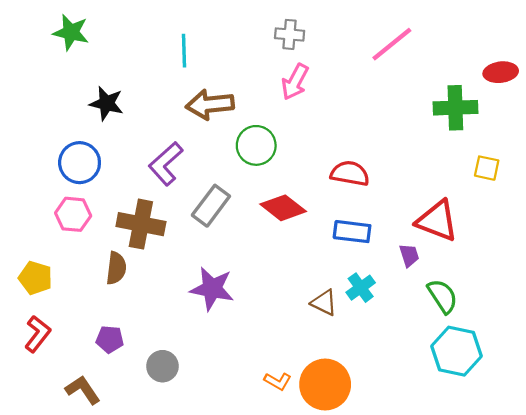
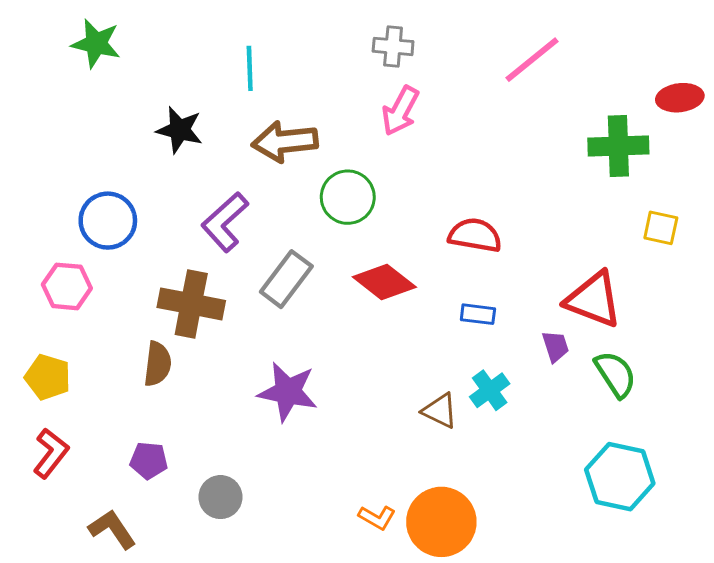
black star: (106, 103) -> (180, 130), moved
pink hexagon: (73, 214) -> (67, 286), moved
blue rectangle: (352, 232) -> (478, 314), size x0.7
green semicircle: (443, 296) -> (615, 374), moved

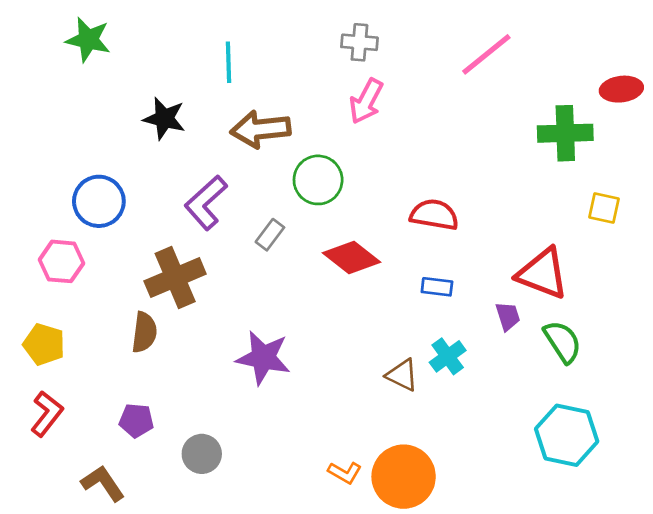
gray rectangle: (286, 279) -> (270, 235), moved, size x0.6
brown cross: (191, 304) -> (175, 277), turned -34

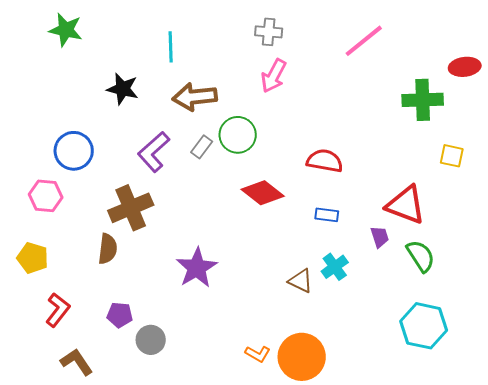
gray rectangle: (270, 235) -> (202, 147), moved
purple star: (263, 358) -> (197, 268), turned 30
red L-shape: (47, 414) -> (58, 310), moved
purple pentagon: (136, 420) -> (120, 315), moved

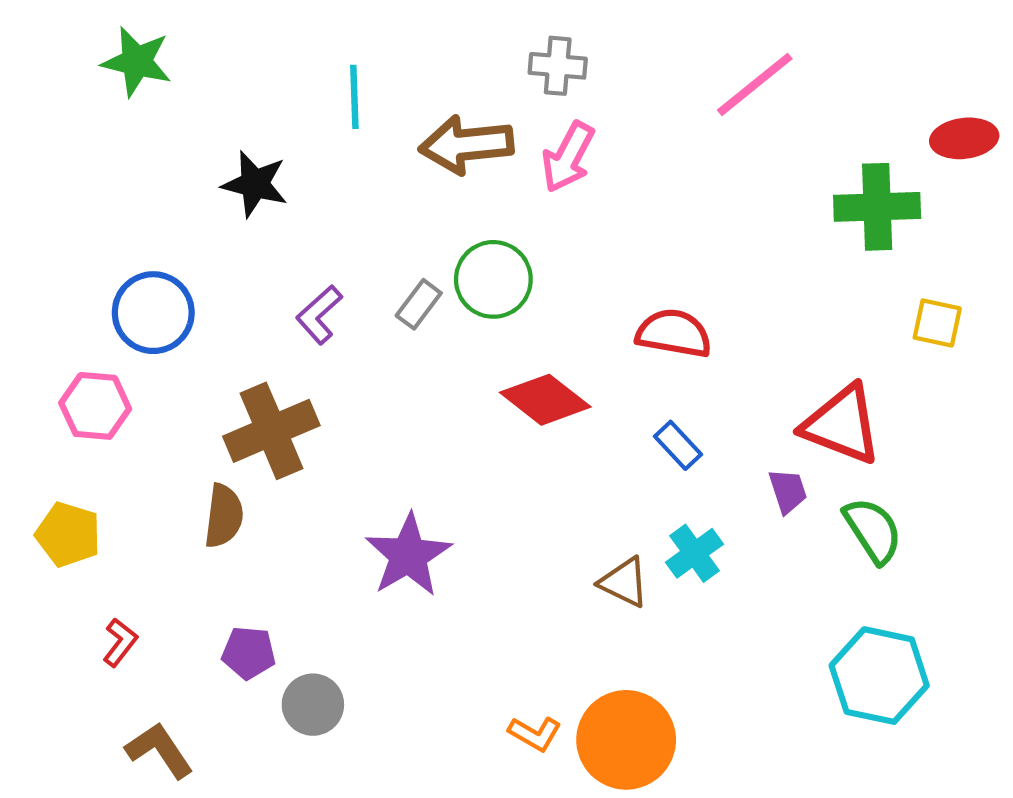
brown arrow: (195, 97) -> (466, 145), moved
purple L-shape: (154, 152) -> (319, 315), size x0.7
blue rectangle: (327, 215) -> (678, 445), turned 40
red L-shape: (58, 310) -> (120, 642), size x0.7

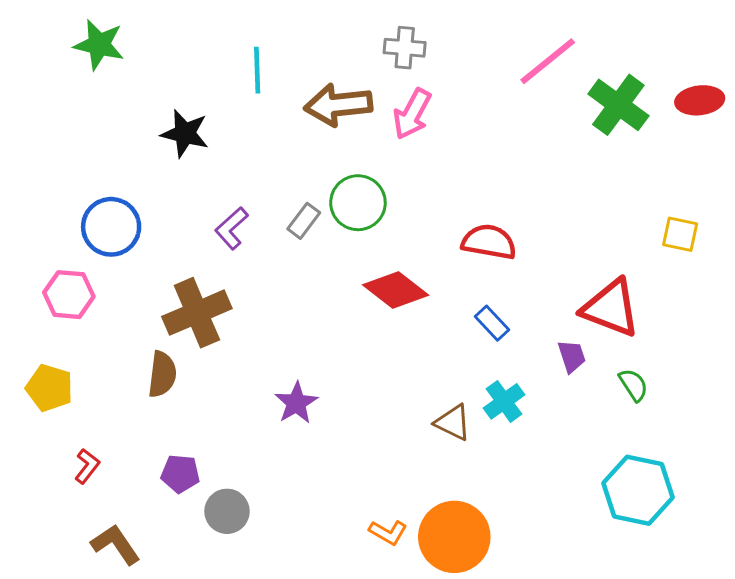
green cross: (877, 207) -> (618, 105), moved, turned 38
green semicircle: (873, 530) -> (633, 385), size x0.7
purple star: (408, 555) -> (296, 403), size x0.7

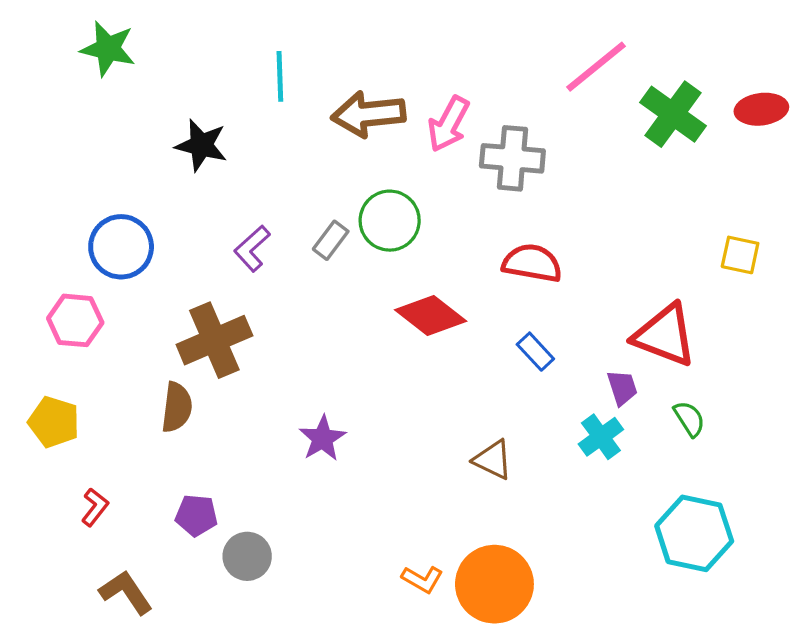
gray cross: (405, 48) -> (512, 158), moved, size x1.4
cyan cross: (504, 401) -> (601, 437), moved

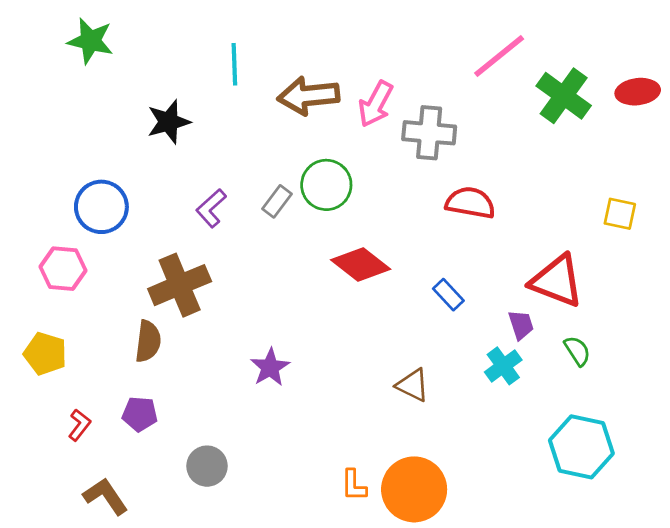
black star: (201, 145) -> (169, 122), turned -30
red semicircle: (532, 263) -> (470, 203), moved
purple pentagon: (196, 515) -> (140, 414), moved
orange L-shape: (422, 579) -> (354, 485), turned 60

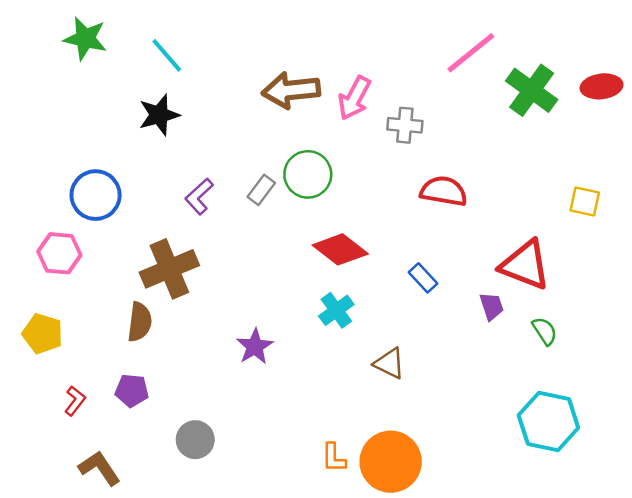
cyan line: (234, 64) -> (167, 55), moved, turned -39
gray cross: (429, 133) -> (405, 125), size x0.7
cyan cross: (503, 366) -> (336, 310), moved

